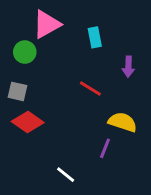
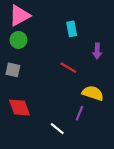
pink triangle: (47, 24) -> (20, 16), moved
red diamond: (28, 122) -> (20, 108), moved, turned 35
white line: (66, 175) -> (57, 129), moved

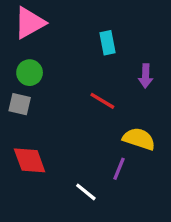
green circle: (18, 40) -> (30, 73), moved

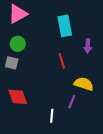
cyan rectangle: (107, 43) -> (65, 26), size x1.5
red line: (102, 101) -> (62, 61), turned 42
white line: (86, 192) -> (52, 116), turned 56

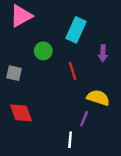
cyan rectangle: (65, 26) -> (76, 30), turned 35
green circle: (18, 44) -> (43, 51), moved
white line: (52, 116) -> (70, 140), moved

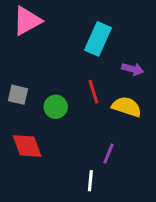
green circle: (43, 51) -> (56, 107), moved
purple arrow: (103, 53) -> (133, 69), turned -77
yellow semicircle: (98, 98) -> (127, 107), moved

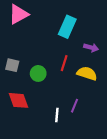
red line: (93, 92) -> (64, 63), turned 35
white line: (90, 181) -> (57, 115), moved

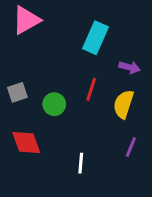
gray square: (12, 65) -> (17, 92), turned -32
yellow semicircle: (87, 73) -> (124, 104), turned -90
purple line: (74, 106) -> (131, 147), moved

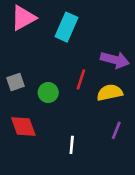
cyan rectangle: (96, 38) -> (66, 27), moved
purple arrow: (129, 67) -> (115, 60), size x1.5
yellow semicircle: (124, 104) -> (110, 93), turned 60

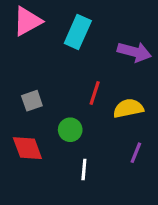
purple arrow: (115, 60) -> (134, 52), moved
gray square: (15, 82) -> (32, 101), moved
green circle: (48, 93) -> (70, 130), moved

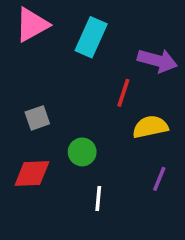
red line: (95, 93) -> (123, 93), moved
red diamond: (27, 148) -> (32, 173), turned -72

